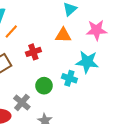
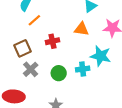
cyan cross: (69, 78) -> (83, 69), turned -32
gray cross: (22, 103) -> (31, 69), moved

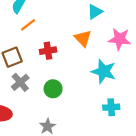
orange triangle: (81, 29) -> (83, 38), turned 35
cyan cross: (83, 69) -> (111, 107), moved

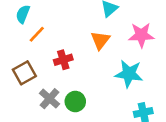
orange triangle: (83, 38) -> (100, 40), turned 30
gray cross: (20, 82) -> (50, 99), moved

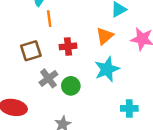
orange line: (37, 34) -> (49, 19), turned -63
cyan star: (129, 74) -> (107, 69), moved, turned 30

